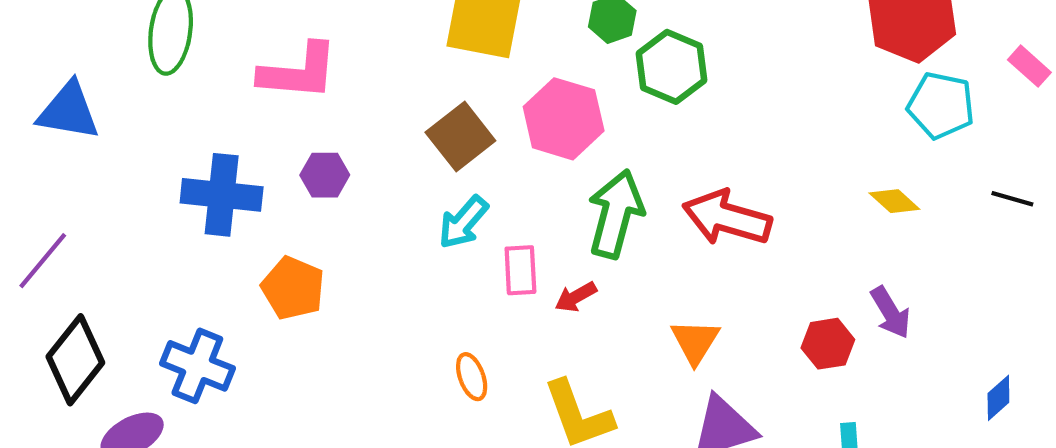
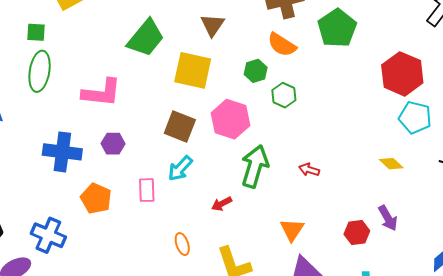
green hexagon: (672, 67) -> (284, 95), size x0.7
brown square: (460, 136) -> (180, 126), turned -32
red arrow: (727, 218) -> (309, 170), size x0.5
pink rectangle: (520, 270) -> (147, 190), moved
red arrow: (576, 297) -> (222, 204), moved

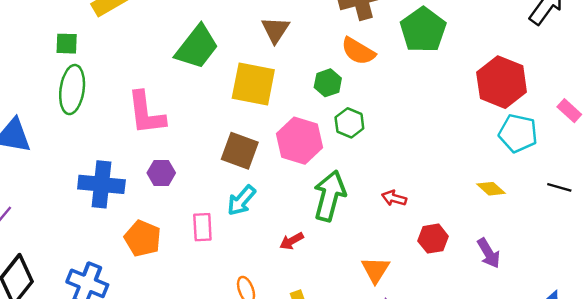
pink L-shape: (102, 93) -> (146, 113), turned 78
green hexagon: (284, 95) -> (349, 123), moved
red hexagon: (357, 232) -> (433, 239), moved

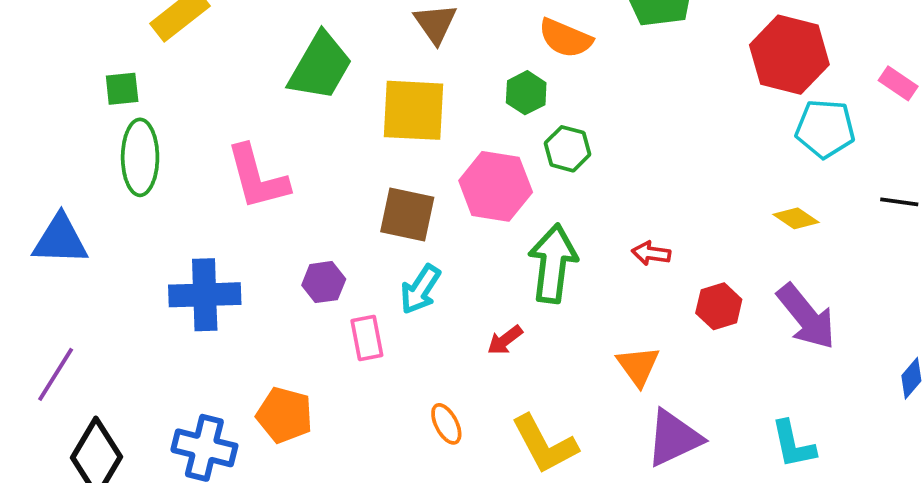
purple hexagon: (161, 173) -> (324, 282), moved
orange pentagon: (143, 238) -> (285, 415), moved
purple arrow: (489, 253) -> (806, 317), size x1.5

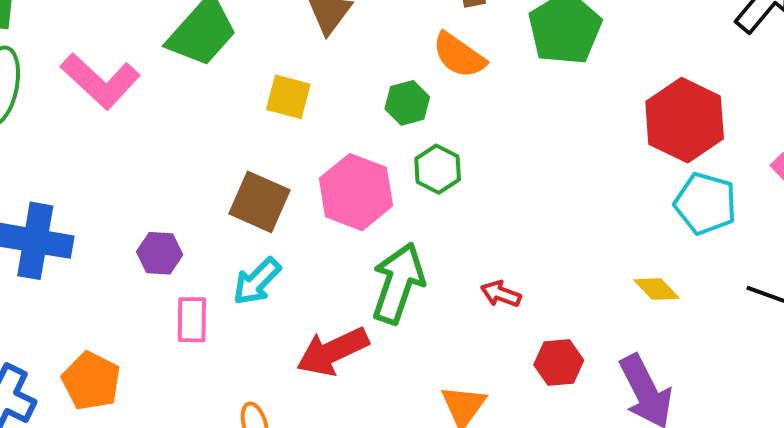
yellow square: (414, 110) -> (288, 97), size x0.6
pink L-shape: (257, 177) -> (100, 81), moved, turned -44
red arrow: (505, 340) -> (333, 351), size x1.8

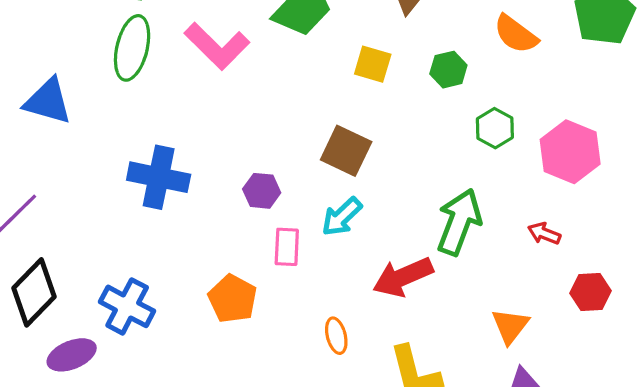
green hexagon: (407, 103) -> (448, 70), moved
pink hexagon: (356, 192) -> (570, 152), moved
orange pentagon: (91, 381) -> (233, 299), moved

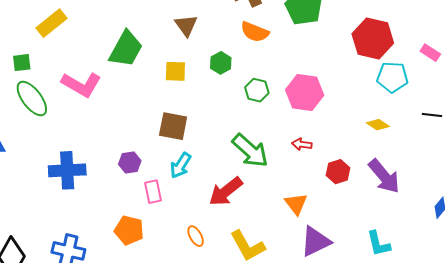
green ellipse: (132, 48) -> (32, 99), turned -36
green arrow: (459, 222) -> (250, 151), turned 126

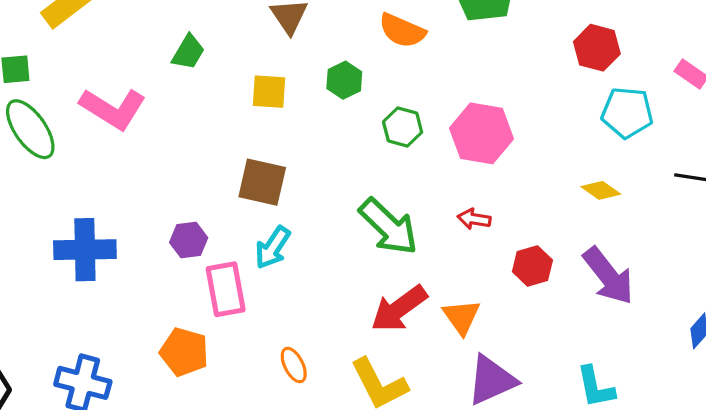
red hexagon: (373, 38) -> (597, 48), size x0.7
green trapezoid: (126, 49) -> (188, 52), size x0.6
red arrow: (226, 191) -> (399, 309), moved
pink rectangle: (153, 192) -> (226, 289), size x1.4

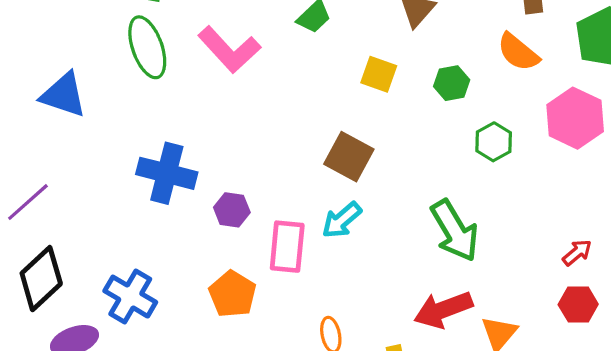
pink hexagon: (481, 133) -> (575, 118), moved
red arrow: (474, 219) -> (577, 253), moved, turned 116
purple hexagon: (189, 240) -> (232, 210), moved

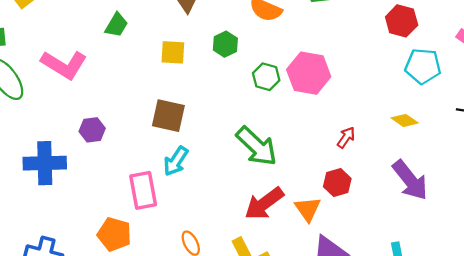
pink hexagon: (575, 118) -> (309, 73), moved
purple hexagon: (232, 210) -> (92, 130), moved
red hexagon: (578, 304) -> (337, 183), moved

